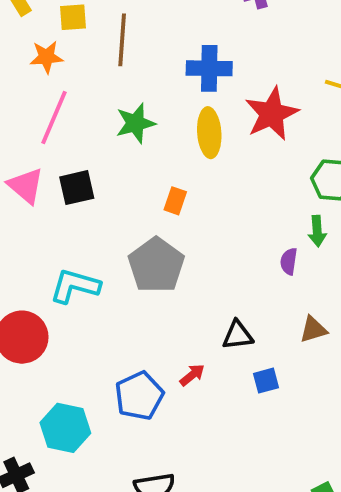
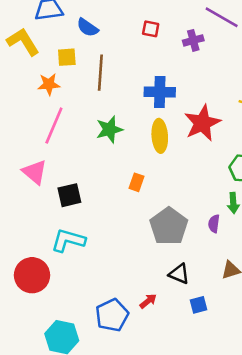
black square: (77, 188) -> (69, 195), moved
gray pentagon: (156, 265) -> (169, 226), moved
black triangle: (238, 335) -> (179, 274), turned 30

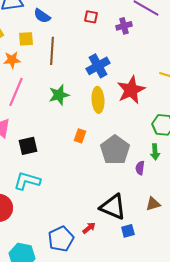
blue cross: (160, 92) -> (98, 66), turned -30
gray pentagon: (169, 226) -> (115, 150), moved
black triangle: (179, 274) -> (113, 207), size x1.6

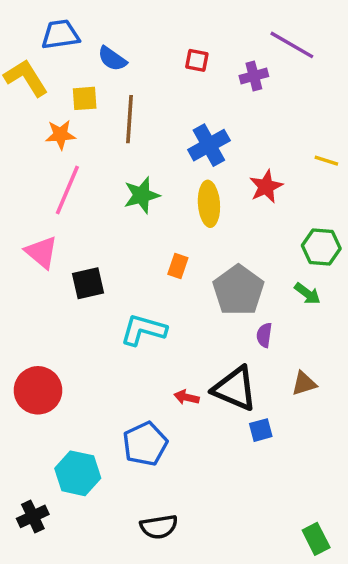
red star: (131, 90) -> (266, 187), size x0.7
green arrow: (155, 152) -> (307, 294), turned -49
purple semicircle: (140, 168) -> (264, 335), moved
cyan L-shape: (27, 181) -> (143, 330), moved
red arrow: (89, 228) -> (187, 397), moved, turned -128

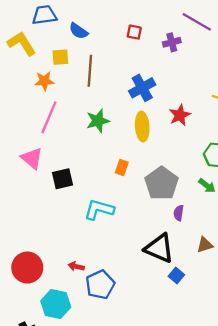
red circle: (38, 390) -> (27, 268), moved
red arrow: (187, 397) -> (76, 266), moved
blue square: (261, 430) -> (176, 276), turned -35

